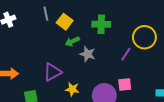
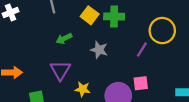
yellow square: (65, 22) -> (90, 15), moved
green arrow: (72, 41) -> (64, 39), moved
purple triangle: (52, 72) -> (60, 70), turned -30

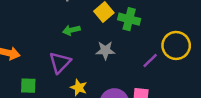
gray star: (99, 50) -> (105, 50), turned -30

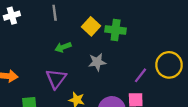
yellow circle: (176, 45) -> (169, 65), moved
purple line: (150, 60) -> (140, 75), moved

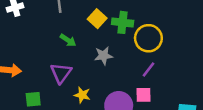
green arrow: (63, 47) -> (68, 40), turned -126
yellow circle: (169, 65) -> (148, 38), moved

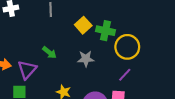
green arrow: (68, 40) -> (49, 53), moved
purple triangle: (61, 73) -> (27, 70), moved

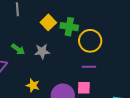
gray star: (86, 59) -> (42, 51), moved
purple line: (125, 75) -> (89, 67), turned 48

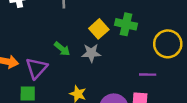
yellow square: (48, 22) -> (99, 29), moved
yellow circle: (90, 41) -> (168, 44), moved

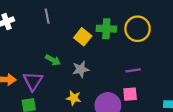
yellow circle: (168, 44) -> (138, 29), moved
gray star: (91, 53) -> (81, 69), moved

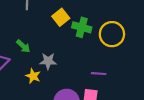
yellow square: (83, 37) -> (61, 17), moved
yellow star: (74, 98) -> (33, 76), moved

